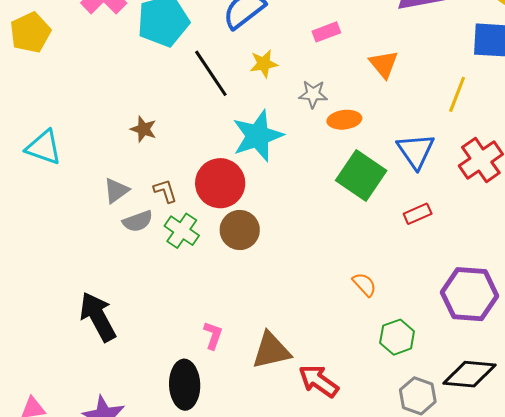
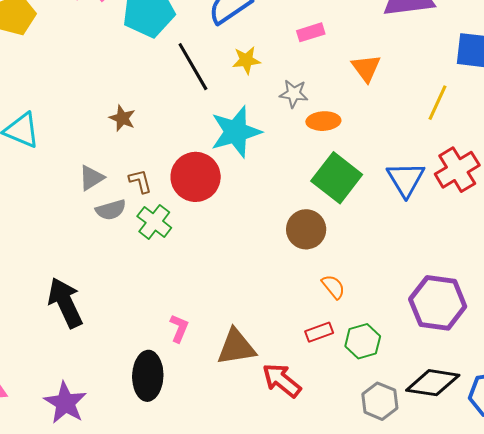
blue triangle: (416, 151) -> (406, 179), moved
red rectangle: (418, 214) -> (319, 332), moved
brown circle: (240, 230) -> (306, 229), moved

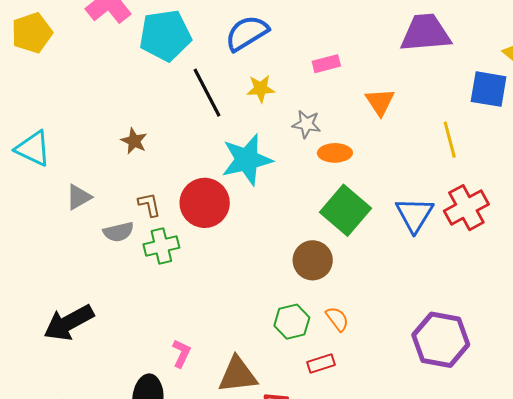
yellow line: (437, 103) -> (450, 140), turned -42
gray triangle: (91, 178) -> (79, 197), moved
green cross: (154, 222) -> (161, 246), turned 36
black arrow: (65, 303) -> (69, 323), turned -96
green hexagon: (363, 341) -> (292, 322), moved

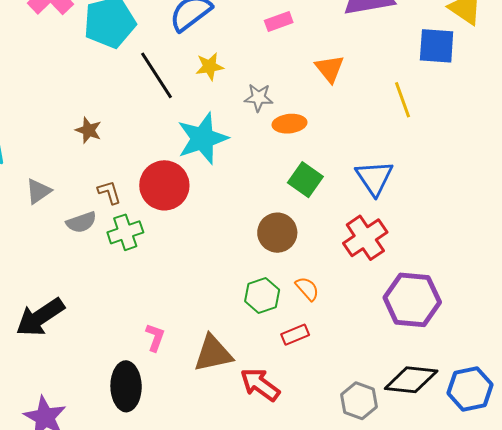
pink rectangle: (326, 64) -> (279, 22), moved
red cross: (466, 208) -> (365, 238), moved
green square: (346, 210) -> (305, 180), size x0.7

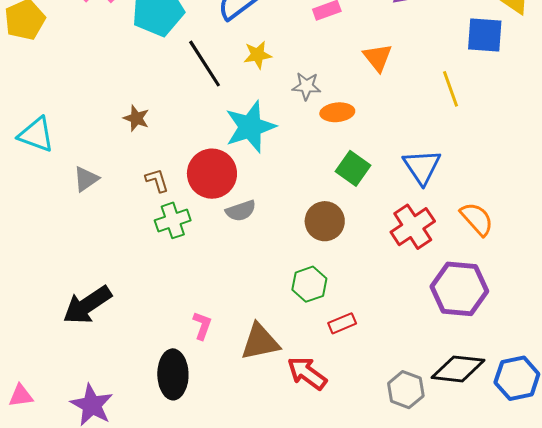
gray semicircle: (81, 222) -> (241, 211), moved
orange semicircle: (307, 289) -> (477, 219), moved, size x1.4

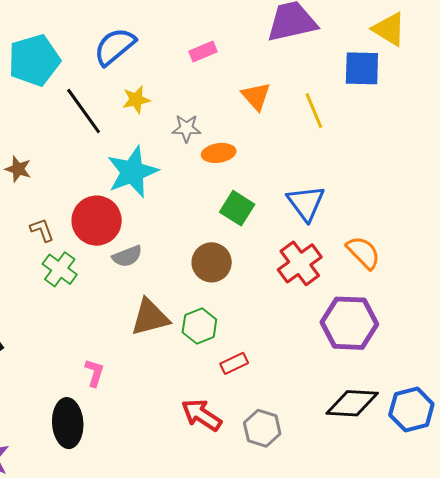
yellow line: (450, 89) -> (314, 111), moved
green cross: (173, 220) -> (60, 269), turned -32
brown triangle: (260, 342) -> (150, 317), moved
gray hexagon: (406, 390) -> (262, 428), moved

